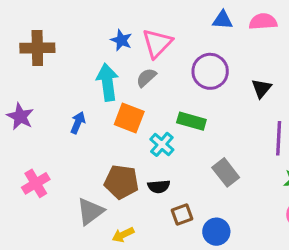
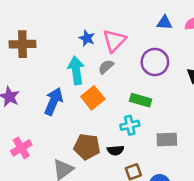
orange square: (129, 118) -> (93, 98), turned 30
blue arrow: (78, 123) -> (54, 101), size x1.6
cyan cross: (162, 144) -> (130, 125), moved, turned 36
gray rectangle: (226, 172) -> (167, 140), turned -54

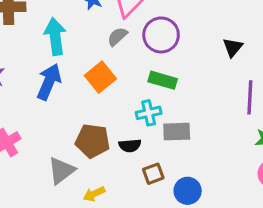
purple circle: (155, 62) -> (161, 35), moved
cyan arrow: (76, 70) -> (55, 37), moved
gray rectangle: (167, 140) -> (177, 132), moved

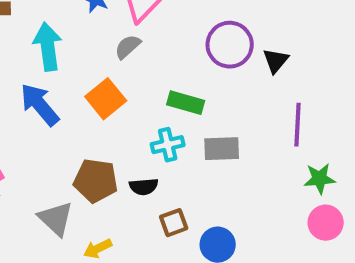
purple circle: (161, 35) -> (230, 45), moved
blue arrow: (49, 82) -> (40, 105), turned -63
gray rectangle: (177, 132) -> (222, 149), moved
gray triangle: (61, 171) -> (56, 219), turned -40

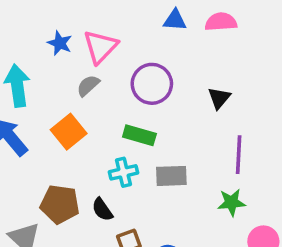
purple circle: (230, 45) -> (152, 84), moved
green star: (320, 179) -> (232, 202), moved
black semicircle: (144, 187) -> (102, 210), turned 60

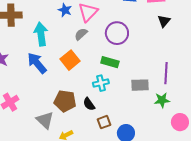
black triangle: (219, 98) -> (164, 21), moved
gray rectangle: (171, 176) -> (140, 85), moved

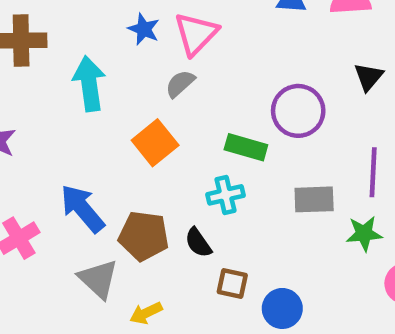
black triangle: (164, 21) -> (369, 77), moved
purple circle: (117, 33) -> (298, 111), moved
blue arrow: (37, 63) -> (82, 209), moved
brown square: (104, 122) -> (232, 284), turned 32

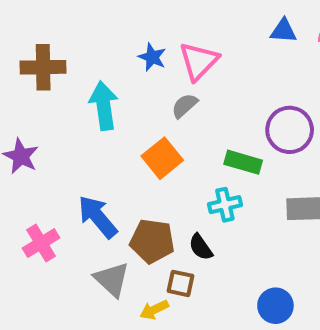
brown square: (232, 284) -> (180, 283), moved

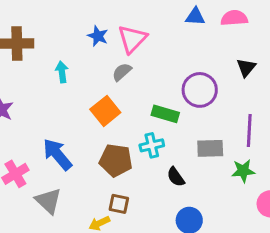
cyan arrow: (104, 106) -> (62, 72), size x0.6
brown pentagon: (152, 241) -> (116, 160), moved
black semicircle: (201, 247) -> (176, 177), moved
gray triangle: (112, 279) -> (48, 201), moved

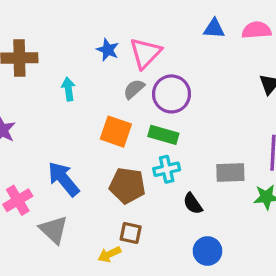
purple circle: (200, 90) -> (172, 94), moved
orange square: (105, 111) -> (116, 132), turned -32
green rectangle: (165, 114) -> (163, 135), moved

